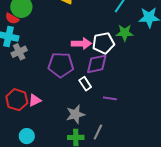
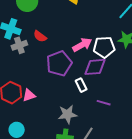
red semicircle: (12, 19) -> (40, 36), moved
pink arrow: (81, 44) -> (82, 45), turned -36
purple pentagon: (61, 65) -> (59, 63), turned -30

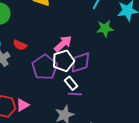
white pentagon: (104, 47) -> (63, 61), moved
purple line: (104, 103) -> (75, 94), moved

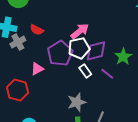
green star: (105, 28) -> (123, 57), moved, turned -30
purple line: (75, 94) -> (107, 74), moved, turned 32
pink triangle: (23, 105) -> (37, 69), moved

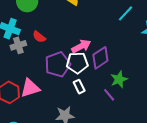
purple diamond: (96, 51) -> (100, 58), moved, turned -30
pink triangle: (37, 69) -> (30, 88), moved, size x1.5
purple line: (107, 74) -> (109, 95), moved

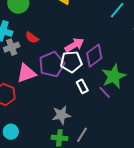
green star: (119, 79) -> (114, 76), size x1.4
white rectangle: (79, 87) -> (82, 86), moved
pink triangle: (30, 88) -> (26, 73), moved

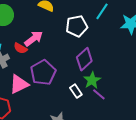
pink arrow: (74, 45) -> (34, 38), moved
white pentagon: (71, 62) -> (77, 26), moved
green star: (114, 76) -> (92, 80), moved, size x0.7

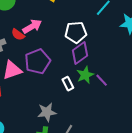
white pentagon: (77, 26) -> (76, 32), moved
purple line: (99, 94) -> (102, 80), moved

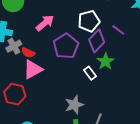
red semicircle: (18, 35) -> (28, 53), moved
purple pentagon: (38, 61) -> (66, 46), moved
purple line: (102, 80) -> (118, 30), moved

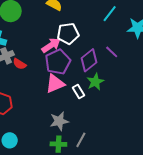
white pentagon: (89, 21) -> (68, 34), moved
pink arrow: (45, 23) -> (51, 45), moved
pink triangle: (33, 69) -> (55, 84), moved

